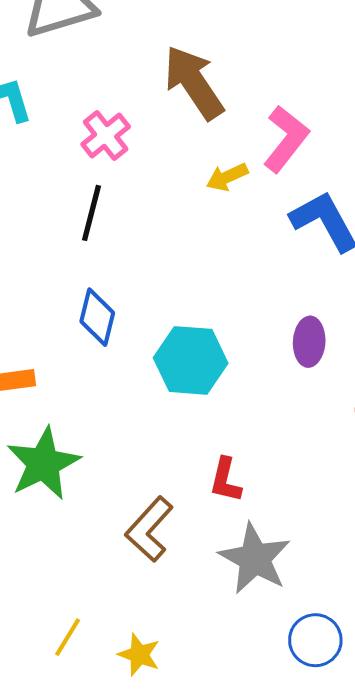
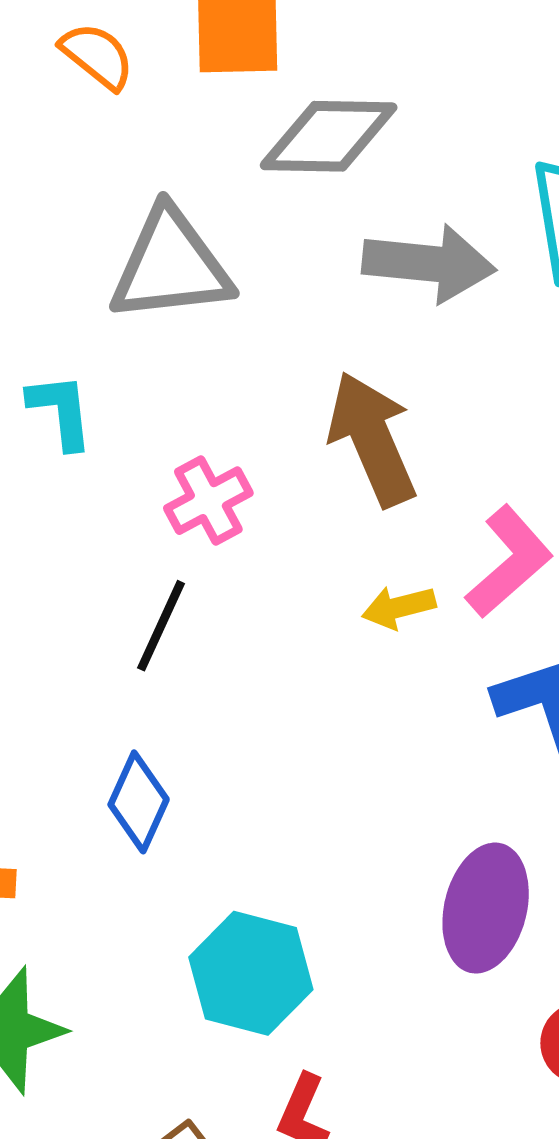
purple ellipse: (309, 342) -> (486, 908), size x1.5
cyan hexagon: (191, 360) -> (251, 973), moved

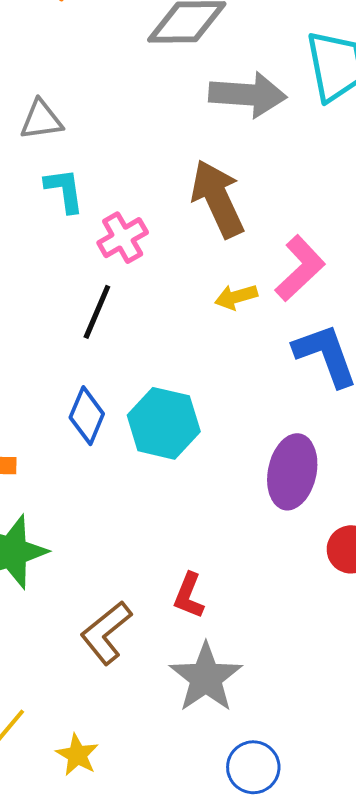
gray triangle: (171, 266) -> (41, 120), moved, size x0.6
cyan L-shape: (61, 411) -> (64, 190), moved
cyan hexagon: (251, 973) -> (164, 423), moved

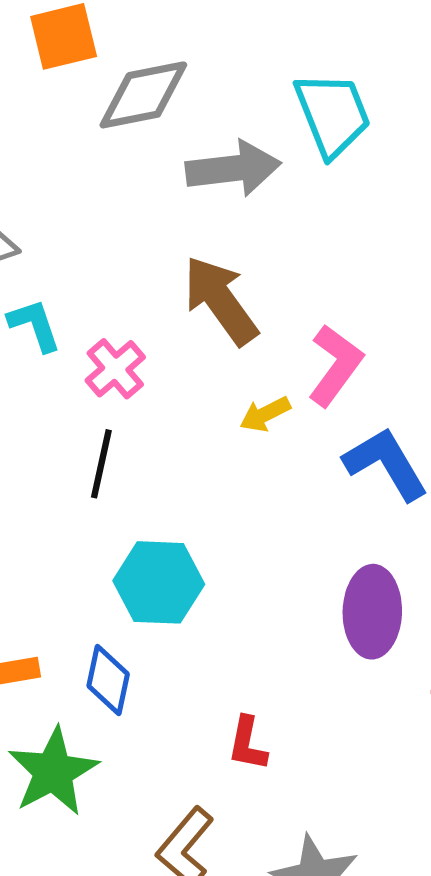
blue diamond: (87, 416) -> (108, 680), moved
cyan hexagon: (164, 423) -> (159, 582), moved
red L-shape: (189, 596) -> (248, 744), moved

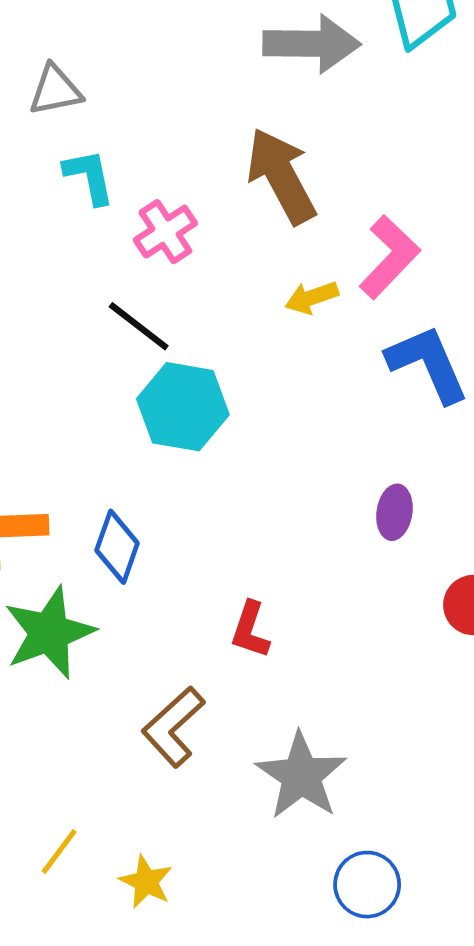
black line: (101, 464) -> (139, 326), turned -72
cyan hexagon: (159, 582) -> (183, 407), moved
purple ellipse: (372, 612) -> (394, 512), size x0.6

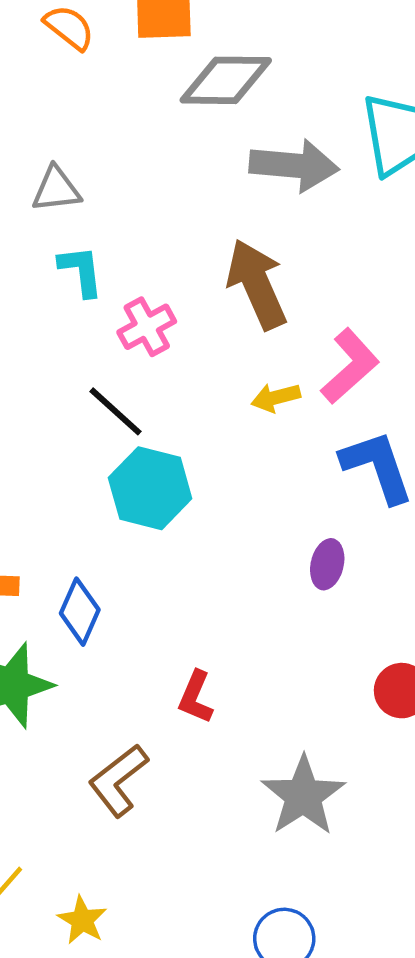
purple ellipse: (394, 512) -> (327, 564), moved
gray star: (301, 776) -> (303, 796), moved

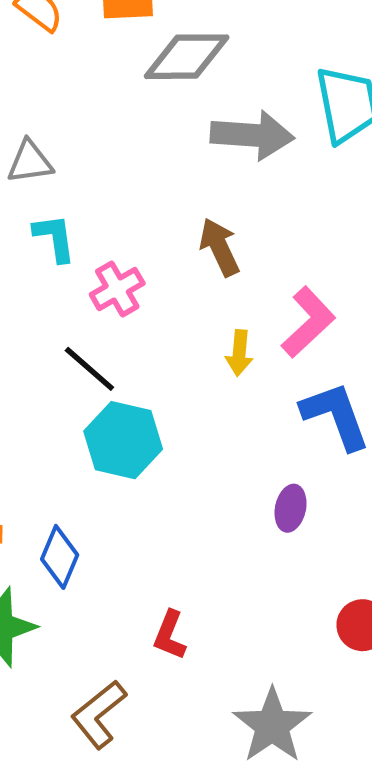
brown arrow: (257, 284) -> (220, 247), size x0.7
yellow arrow: (276, 398) -> (239, 353), turned -69

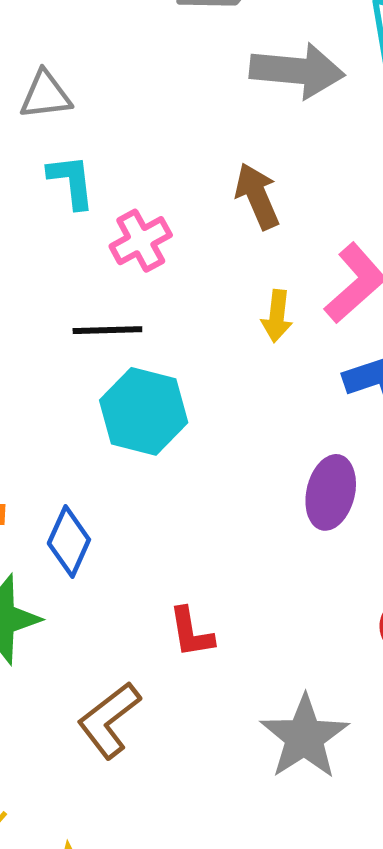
black line: (89, 369) -> (107, 330), turned -44
purple ellipse: (291, 508) -> (331, 492), size x1.4
red L-shape: (170, 635) -> (191, 632), turned -33

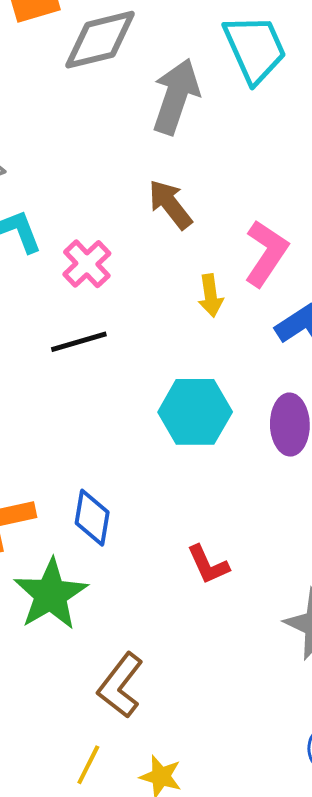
gray arrow: (297, 71) -> (176, 96), turned -62
cyan hexagon: (144, 411) -> (195, 412), moved
brown L-shape: (109, 720) -> (120, 685), moved

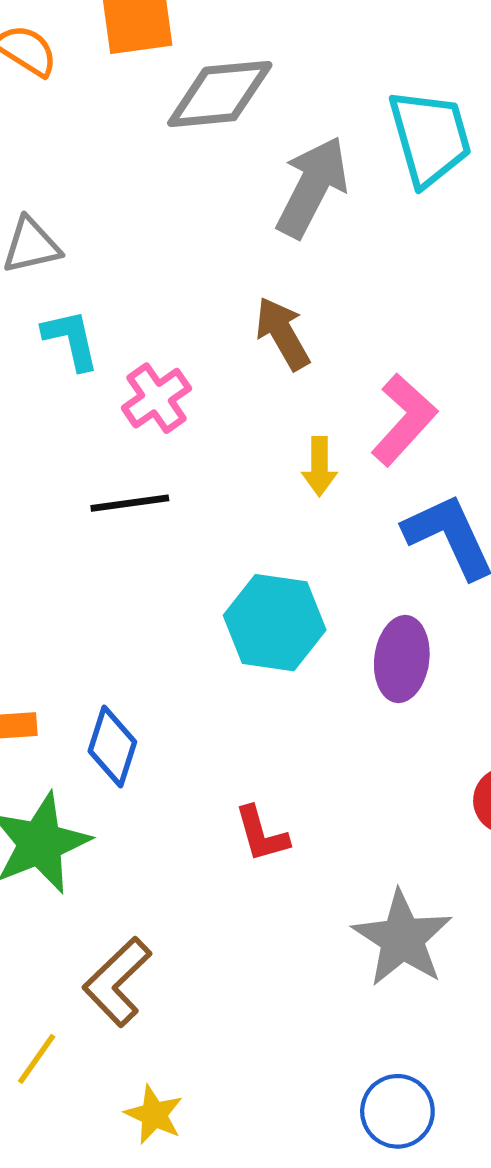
yellow line: (88, 765) -> (37, 1059), moved

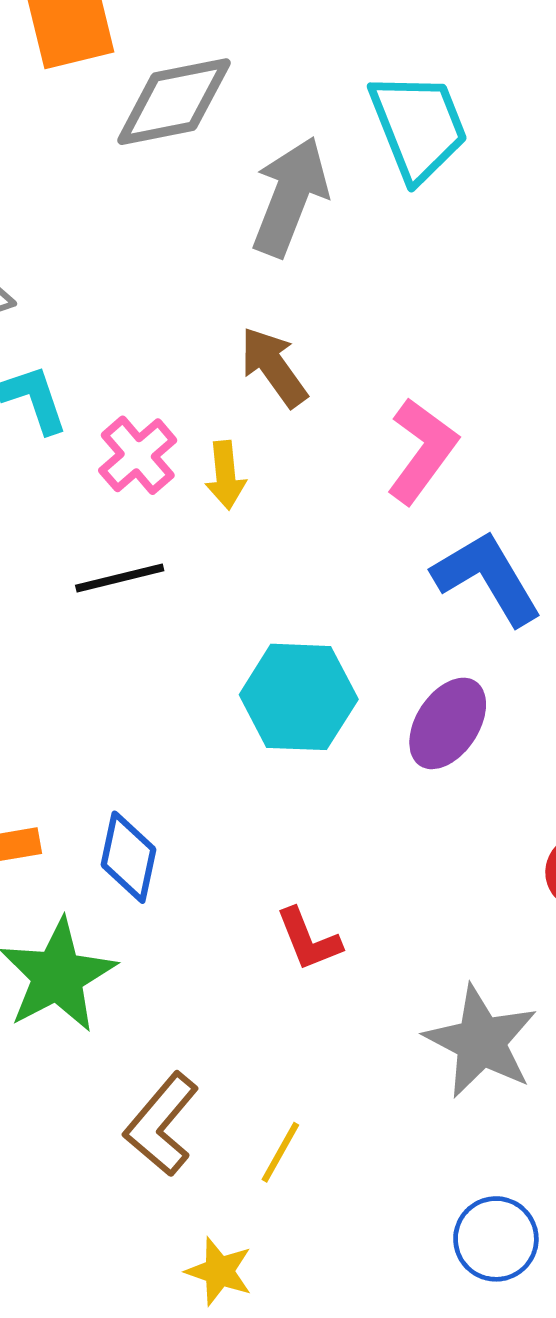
yellow arrow: (319, 466) -> (226, 475), moved
purple ellipse: (402, 659) -> (448, 723), turned 32
yellow line: (37, 1059) -> (280, 1152), moved

